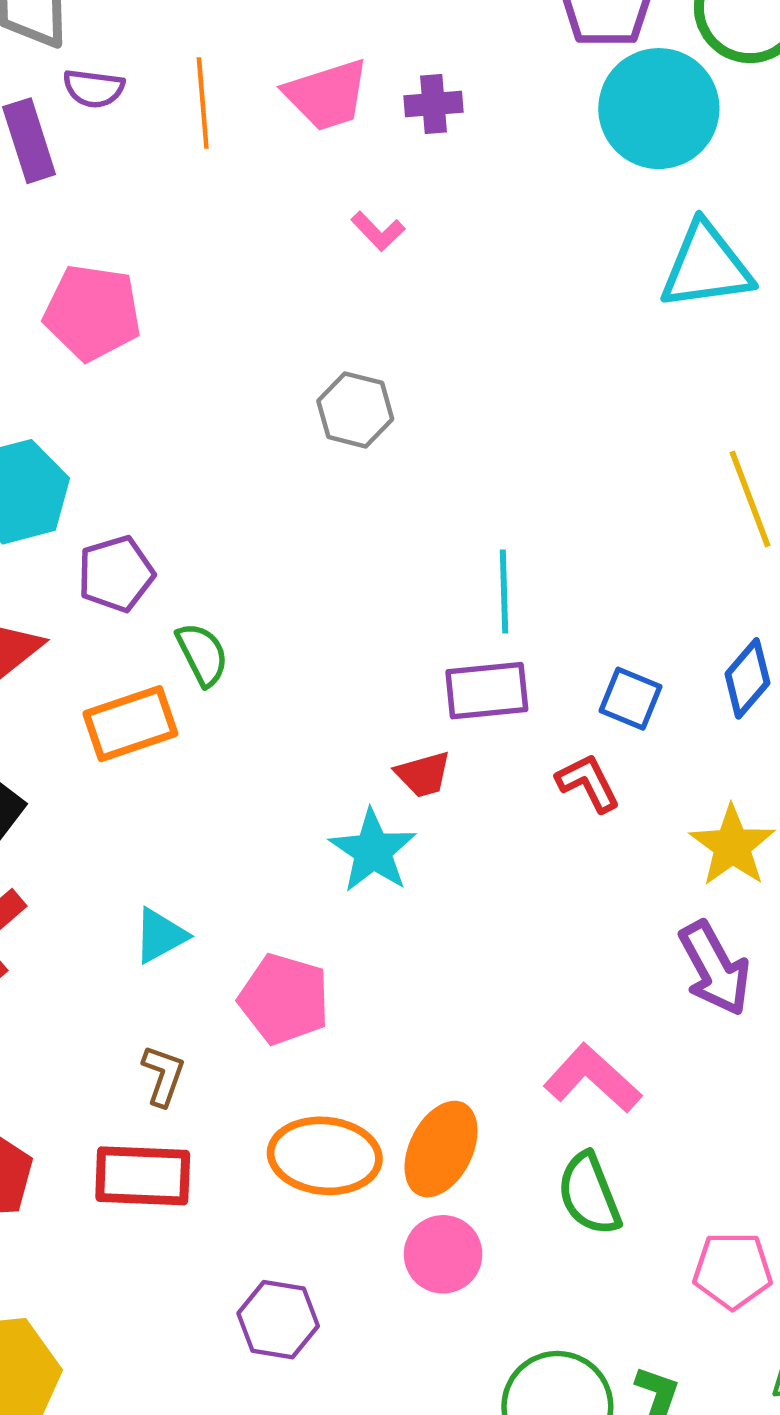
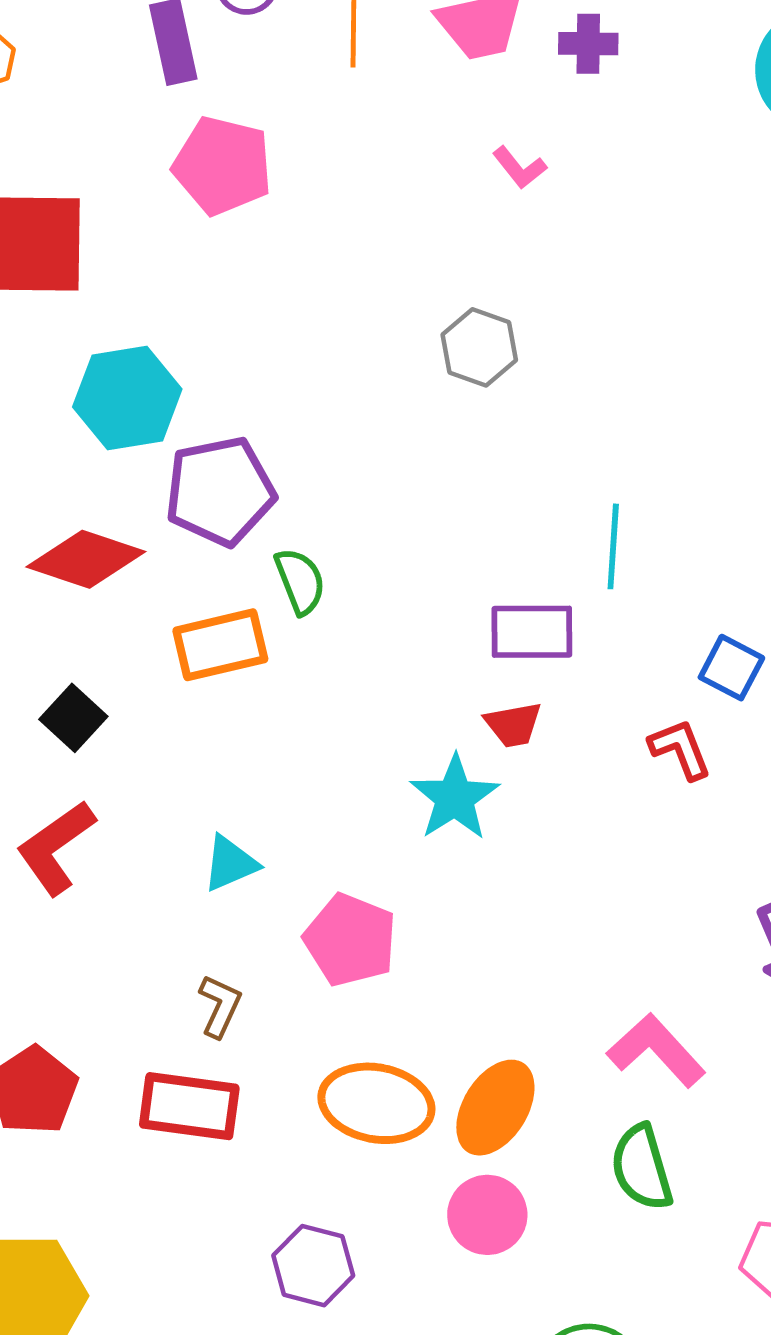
pink pentagon: (92, 312) -> (223, 166), moved
purple pentagon: (116, 574) -> (220, 491), size x1.4
purple rectangle: (487, 691) -> (532, 632), moved

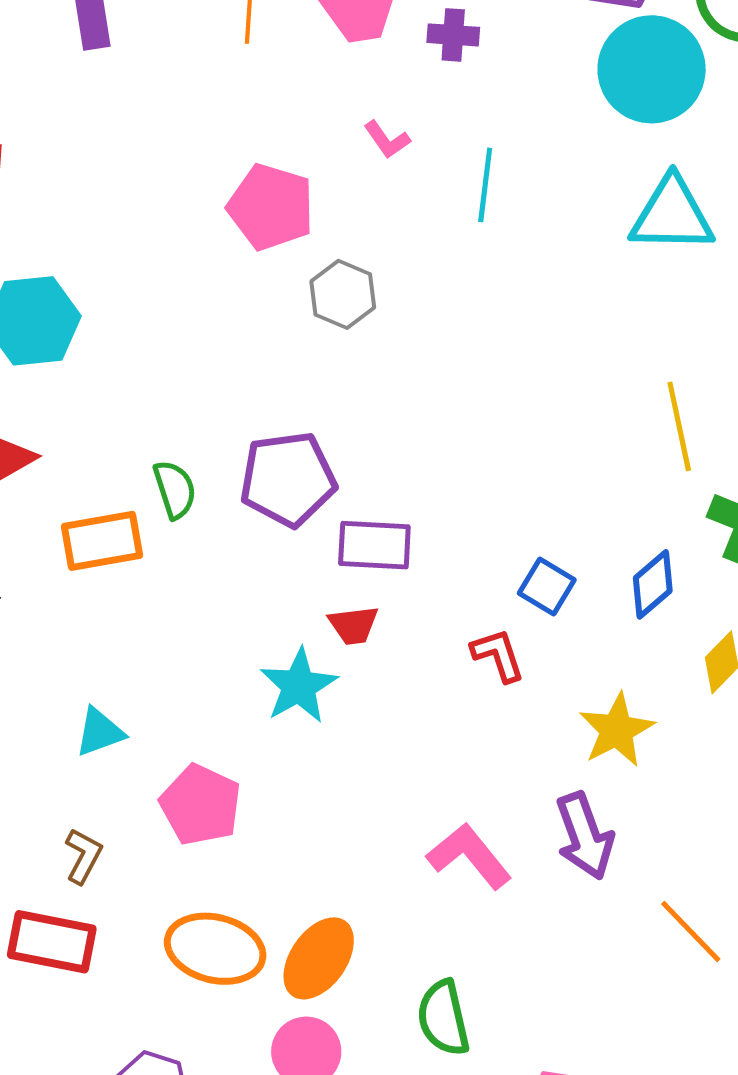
pink pentagon: (223, 166) -> (271, 207), moved
purple pentagon: (220, 491) -> (288, 479), moved
cyan line: (613, 546) -> (485, 185), moved
pink L-shape: (656, 1050) -> (469, 856), moved

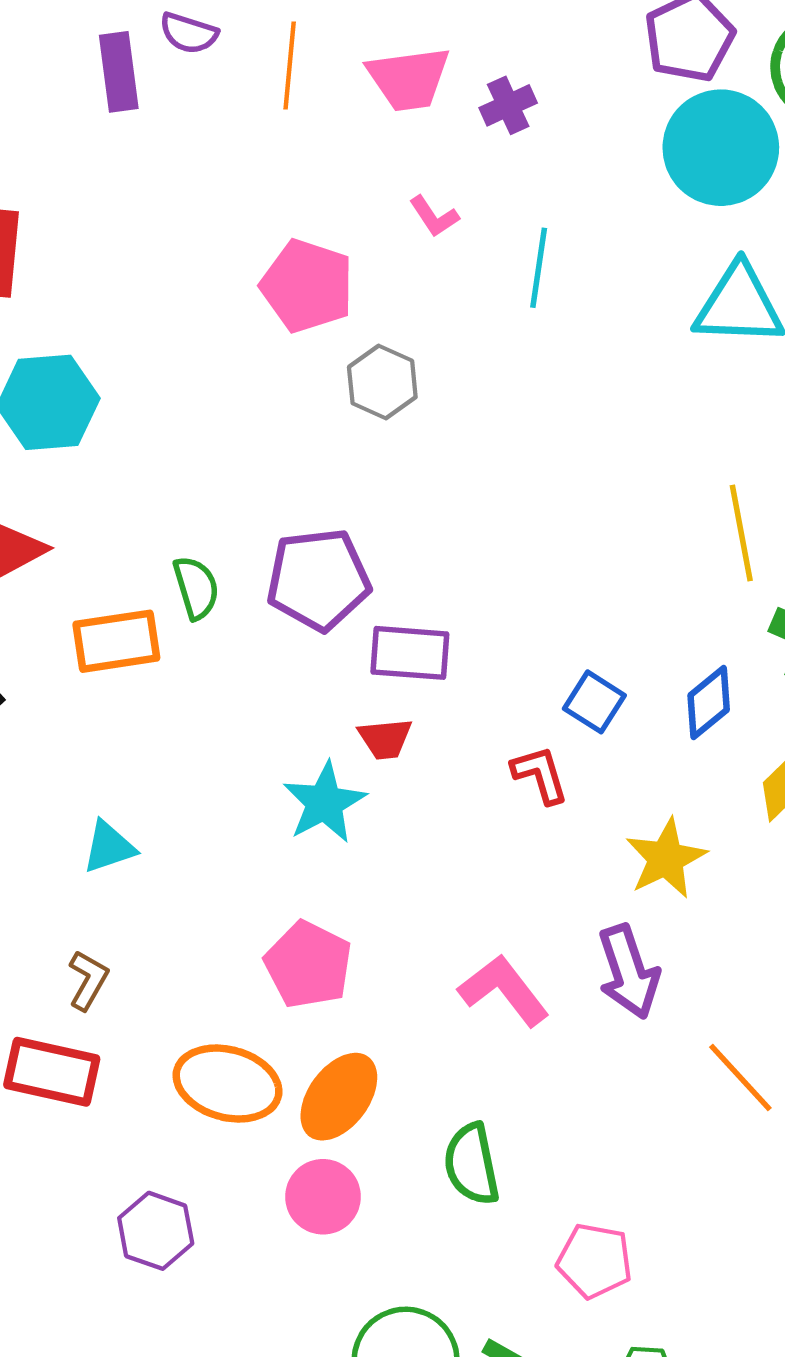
purple cross: (453, 35) -> (508, 105), turned -30
pink pentagon: (201, 805) -> (308, 965), moved

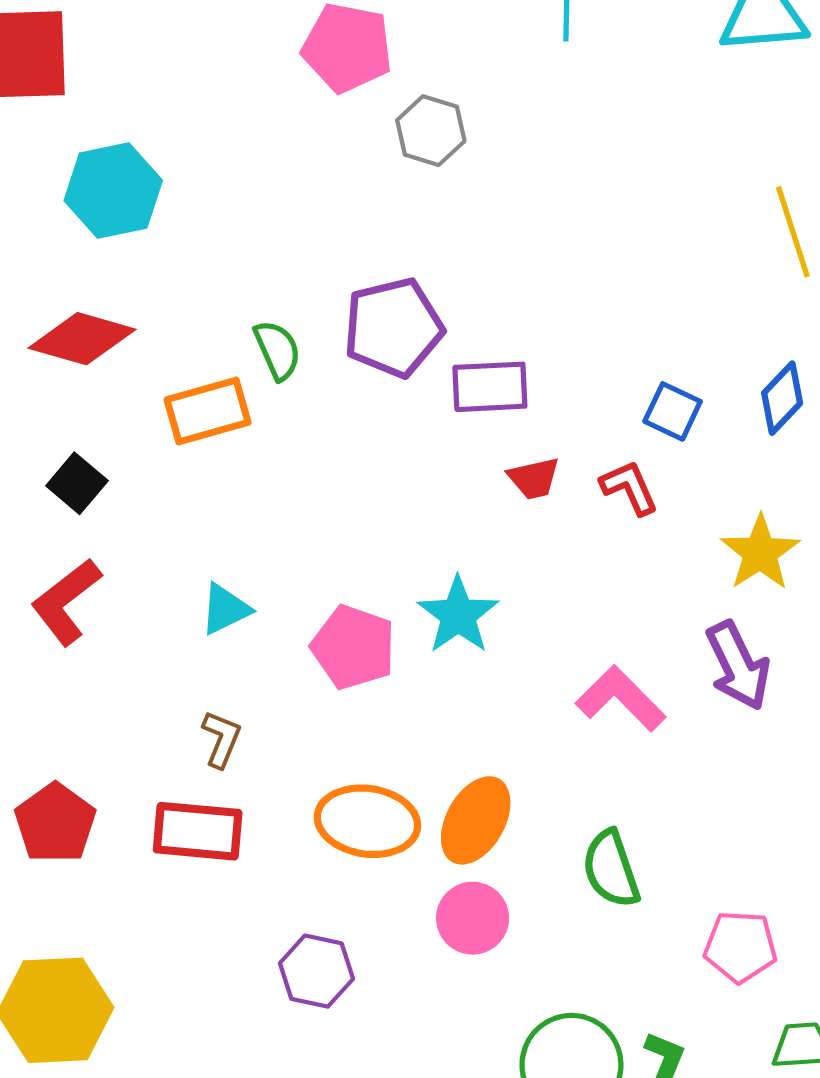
red trapezoid: (385, 739) -> (534, 478), moved
cyan star: (325, 803) -> (458, 615), moved
pink pentagon: (308, 965) -> (353, 647), moved

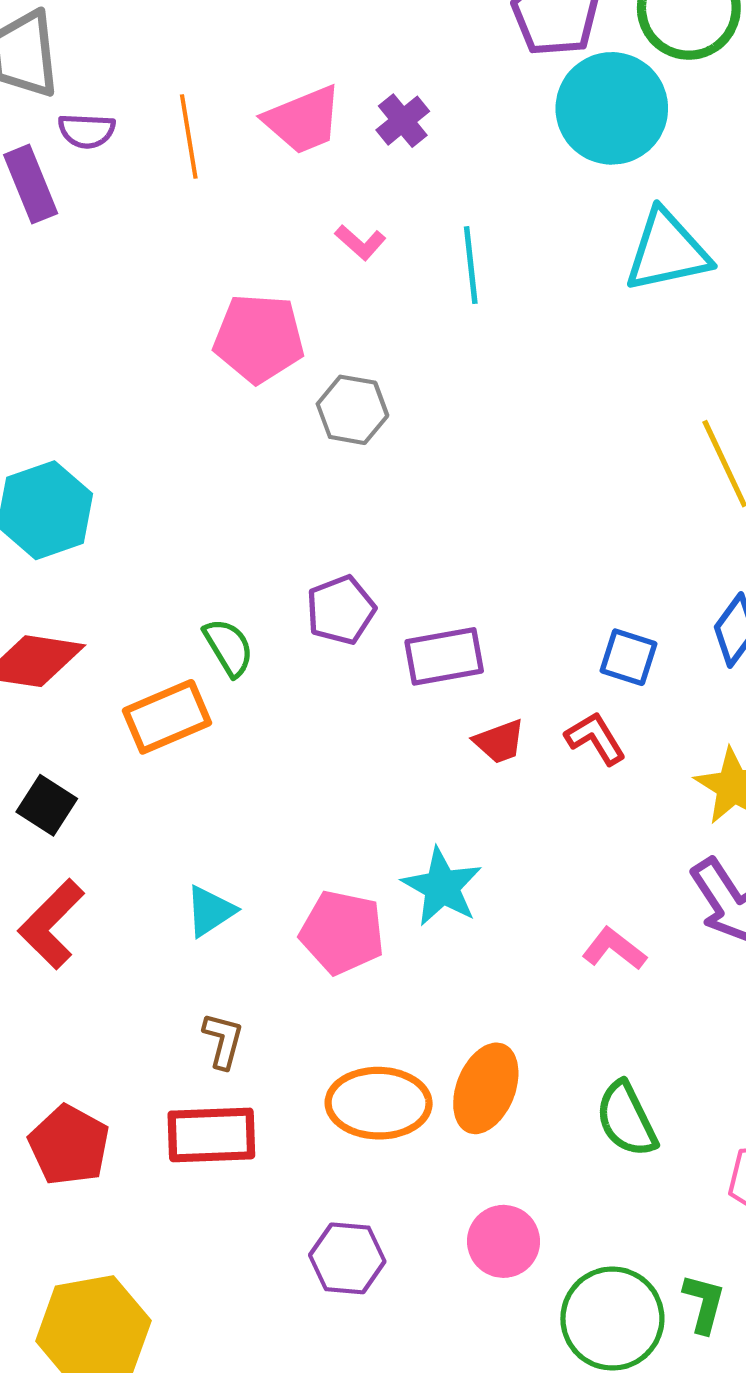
purple pentagon: (393, 328) -> (341, 610), size x0.7
pink L-shape: (621, 699) -> (614, 949), size x0.7
pink circle: (473, 918) -> (504, 1241), moved

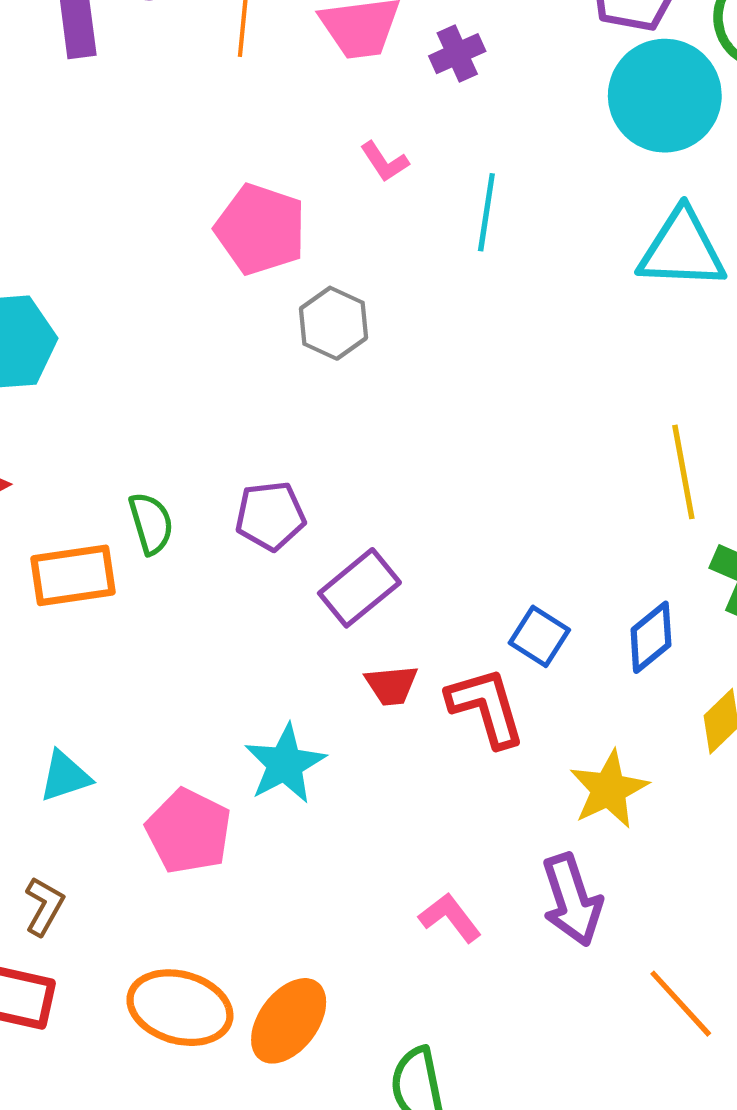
purple rectangle: (444, 656) -> (359, 588), turned -44
red L-shape: (595, 738) -> (486, 707), size x1.4
cyan star: (442, 887) -> (285, 764), moved

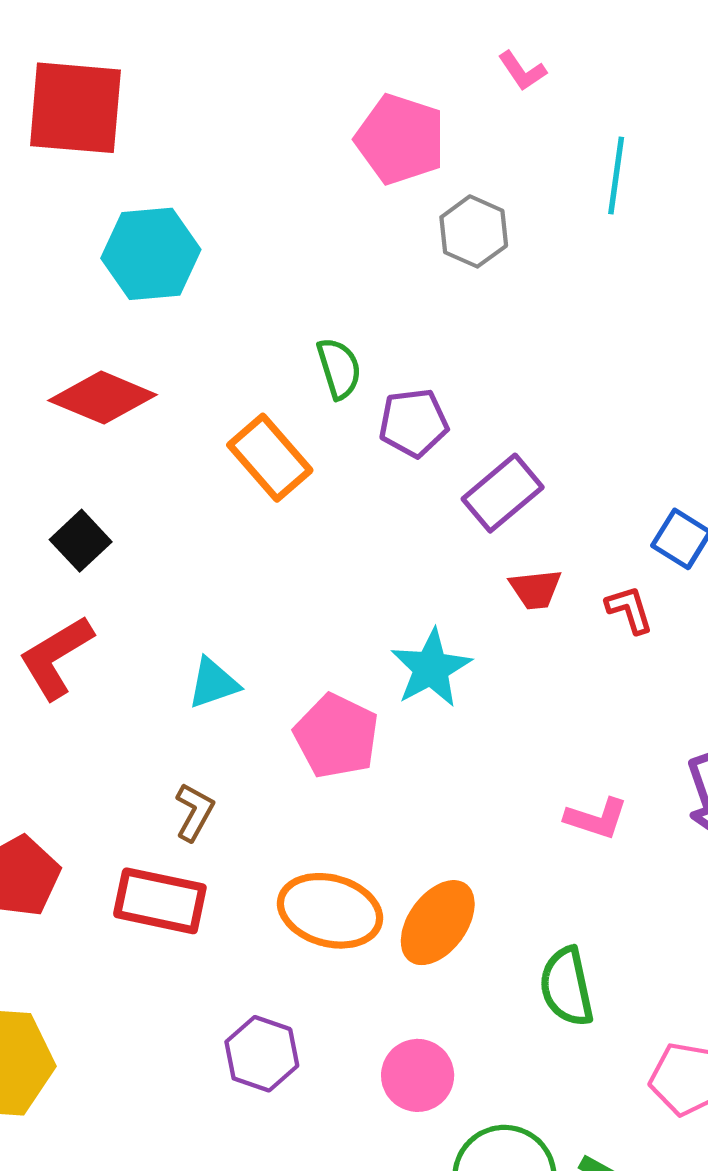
cyan line: (486, 212) -> (616, 175), moved
green semicircle: (151, 523) -> (339, 368), moved
orange rectangle: (73, 575) -> (270, 458), moved, turned 58
red L-shape: (486, 707) -> (629, 610), size x0.6
pink L-shape: (450, 918) -> (596, 818), turned 146

